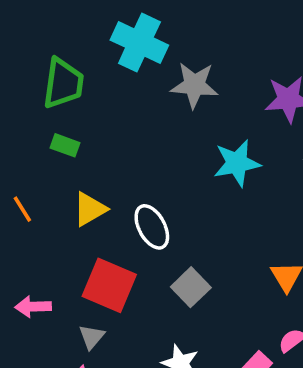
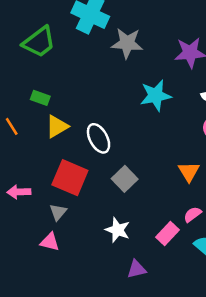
green trapezoid: (63, 83) -> (39, 42), turned 45
green rectangle: (65, 145) -> (40, 98), moved

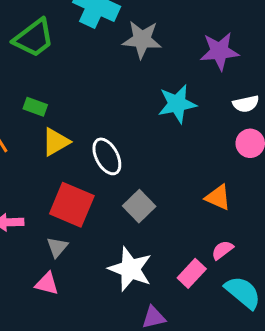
orange triangle: (189, 172) -> (218, 197), turned -35
white star: (118, 230) -> (130, 269), size x1.4

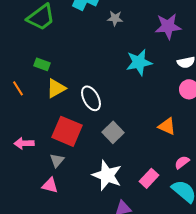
gray star: (142, 39) -> (115, 18), size x0.6
pink semicircle: (222, 250) -> (182, 162), moved

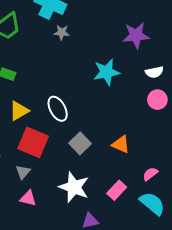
gray star: (115, 18) -> (62, 32), moved
yellow triangle: (56, 88) -> (19, 111), moved
orange triangle: (167, 126) -> (121, 144), moved
pink triangle: (50, 185) -> (28, 198), moved

